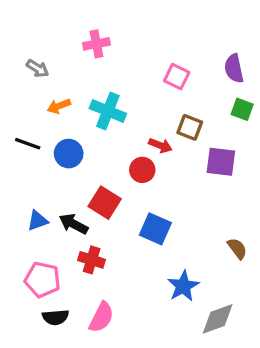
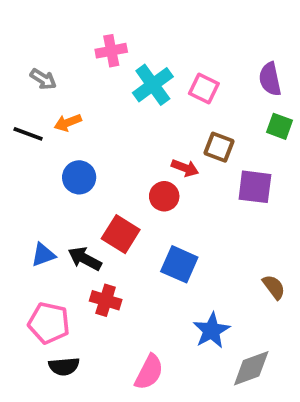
cyan cross: (108, 111) -> (153, 85), moved, turned 32
black line: (28, 144) -> (28, 134), moved
pink semicircle: (101, 317) -> (149, 372), moved

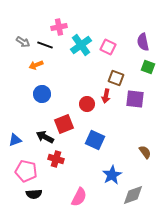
black line: (28, 134) -> (45, 45), moved
red arrow: (185, 168) -> (106, 96), moved, turned 80
red square: (121, 234) -> (64, 124), turned 36
blue triangle: (43, 255) -> (15, 140), moved

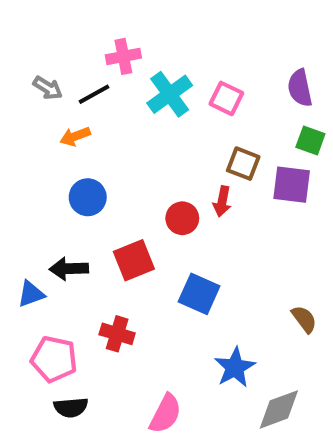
black line: (45, 45) -> (94, 94), turned -49
purple square: (135, 99) -> (292, 185), moved
black arrow: (45, 137) -> (69, 269), moved, turned -30

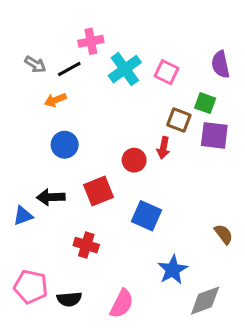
green square: (310, 140) -> (205, 103), moved
pink pentagon: (54, 359) -> (31, 287), moved
black semicircle: (71, 407) -> (69, 299), moved

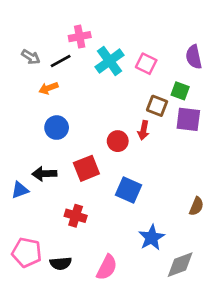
brown semicircle: (224, 234) -> (196, 206), turned 60

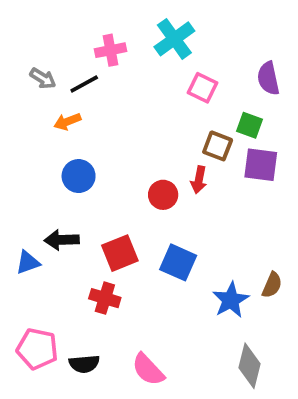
cyan cross: (110, 61) -> (174, 39), moved
red square: (86, 168) -> (120, 253), moved
blue star: (152, 238) -> (231, 300), moved
gray diamond: (180, 265) -> (249, 366), turned -56
pink semicircle: (107, 267) -> (148, 369), turned 110

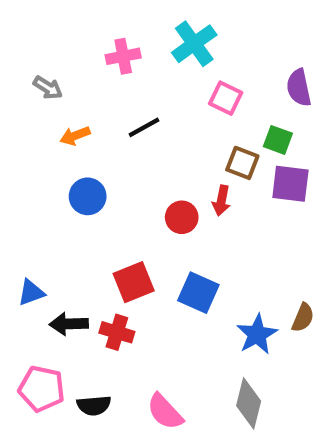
black line: (84, 84) -> (144, 127), moved
black arrow: (62, 240) -> (69, 324), moved
gray diamond: (249, 366) -> (249, 403), moved

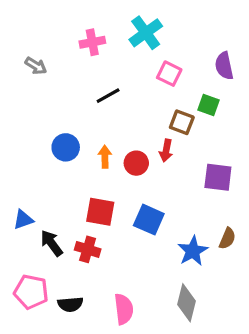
orange arrow: (75, 136) -> (105, 157), moved, turned 110
purple square: (290, 184) -> (218, 177), moved
red square: (134, 282) -> (100, 212), turned 32
black arrow: (69, 324) -> (52, 243), turned 56
pink semicircle: (165, 412) -> (124, 309), turned -144

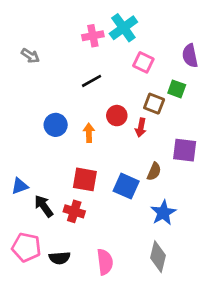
pink cross: (92, 42) -> (93, 36), moved
red circle: (136, 163) -> (117, 116), moved
brown semicircle: (227, 238) -> (154, 171), moved

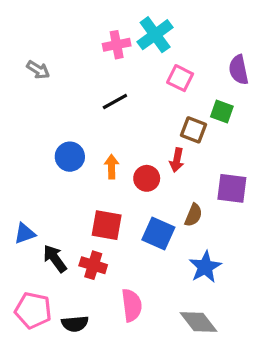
red circle: (117, 116) -> (147, 178), moved
gray diamond: (158, 257) -> (198, 322), turned -52
pink semicircle: (105, 262) -> (132, 305), moved

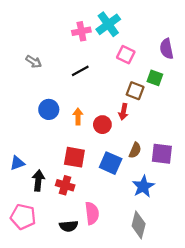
gray arrow: (38, 70) -> (34, 62), moved
purple square: (232, 188) -> (162, 154), moved
black arrow: (55, 259) -> (38, 181), turned 42
gray diamond: (198, 322) -> (139, 225), turned 52
black semicircle: (75, 324) -> (69, 226), moved

